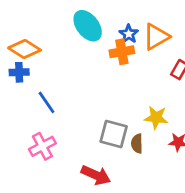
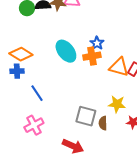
cyan ellipse: (88, 26) -> (66, 51), moved
orange triangle: (156, 37) -> (119, 67), moved, turned 45

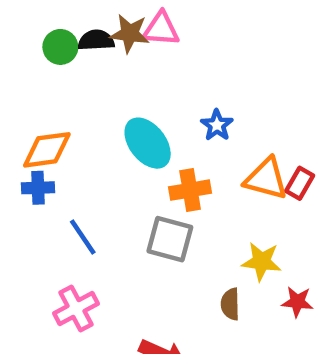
orange diamond: (21, 54) -> (47, 150), turned -40
orange cross: (92, 56) -> (190, 190), moved
gray square: (86, 116) -> (170, 239), moved

